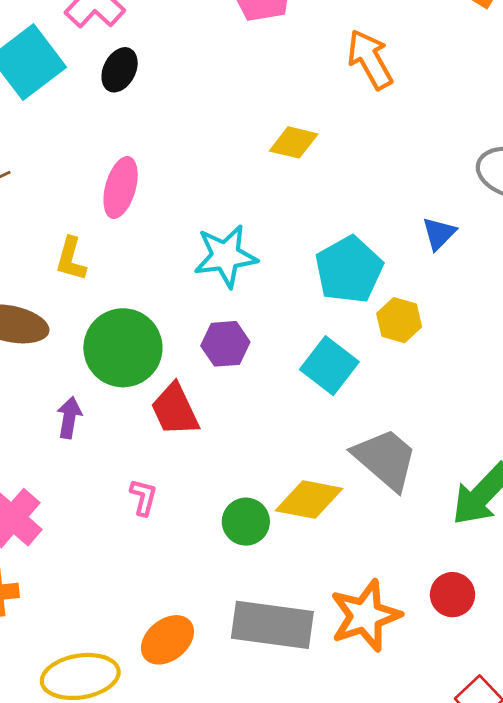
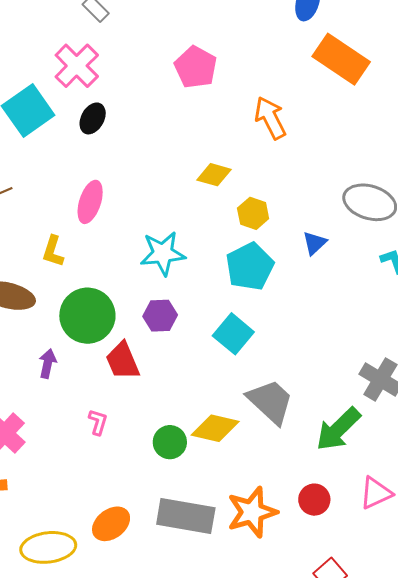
yellow hexagon: (399, 320) -> (253, 213), moved

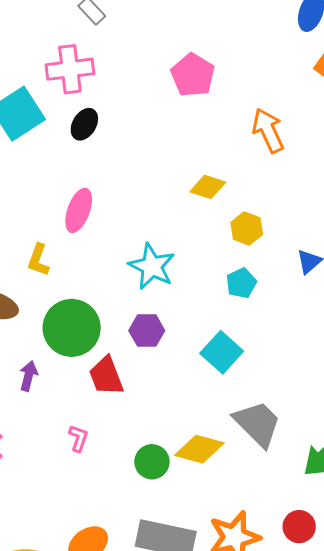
pink cross: (77, 66) -> (70, 69), turned 36
cyan star: (163, 253) -> (152, 266), turned 30
cyan pentagon: (250, 266) -> (241, 283), size x0.6

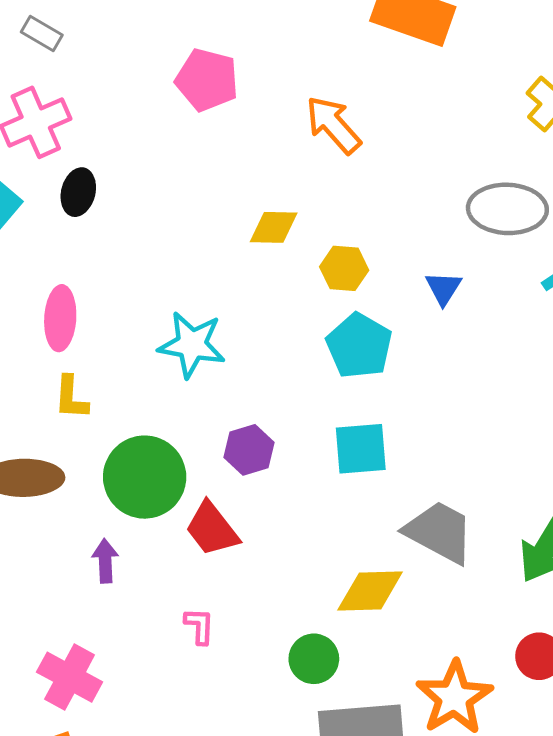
pink ellipse: (79, 210) -> (60, 318), moved
cyan star: (152, 266) -> (192, 345), moved
cyan pentagon: (241, 283) -> (359, 346), size x1.5
cyan square: (222, 352) -> (361, 449), turned -30
green circle: (152, 462) -> (314, 659), moved

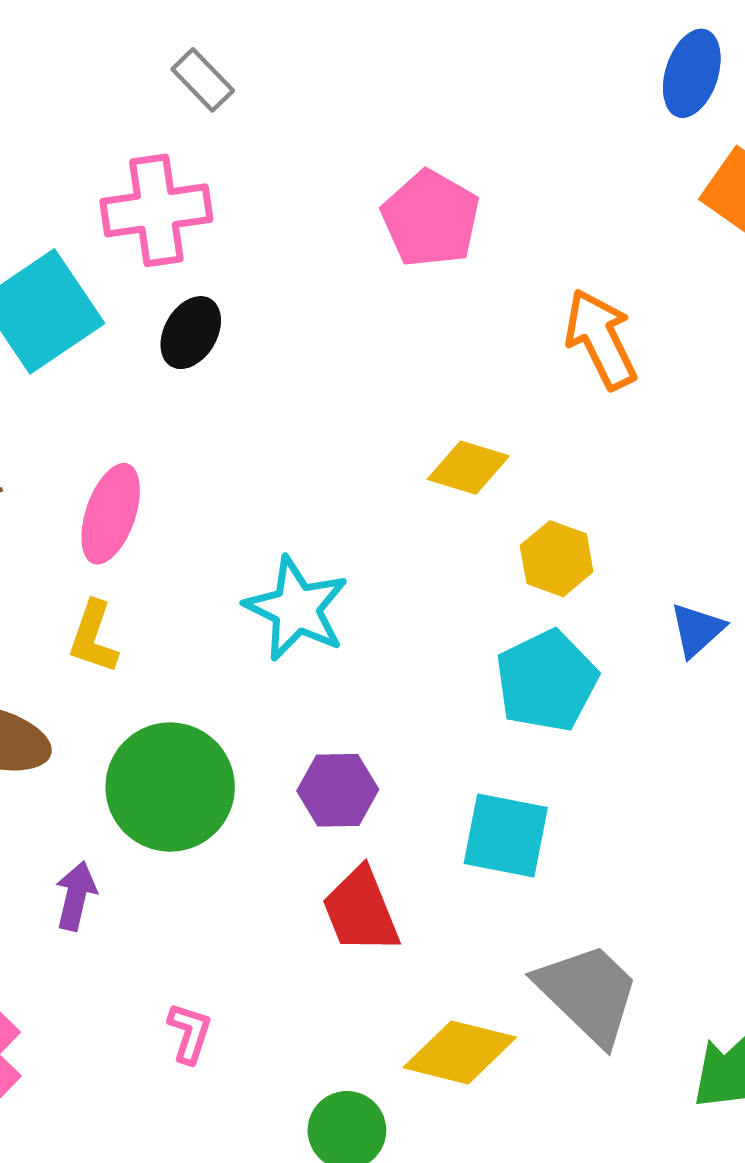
red trapezoid: (212, 529) -> (361, 911), moved

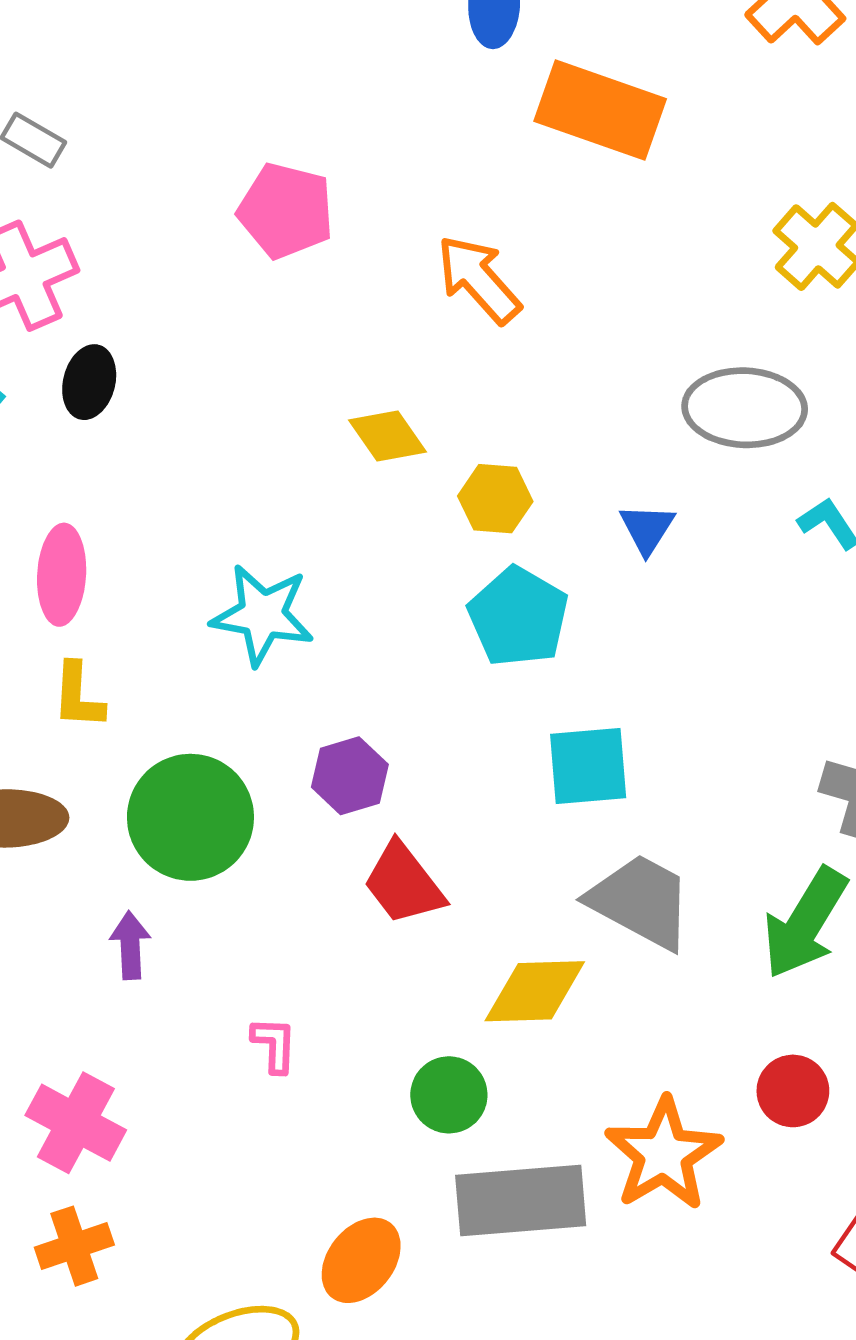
yellow diamond: (468, 468) -> (387, 436), turned 54
cyan square: (506, 835) -> (588, 766), moved

